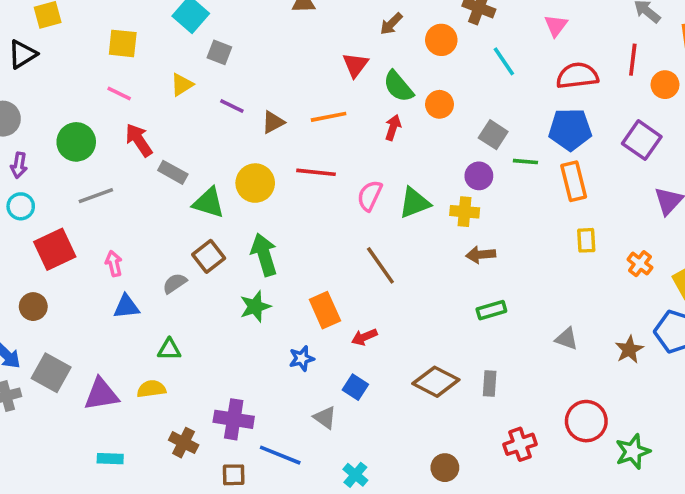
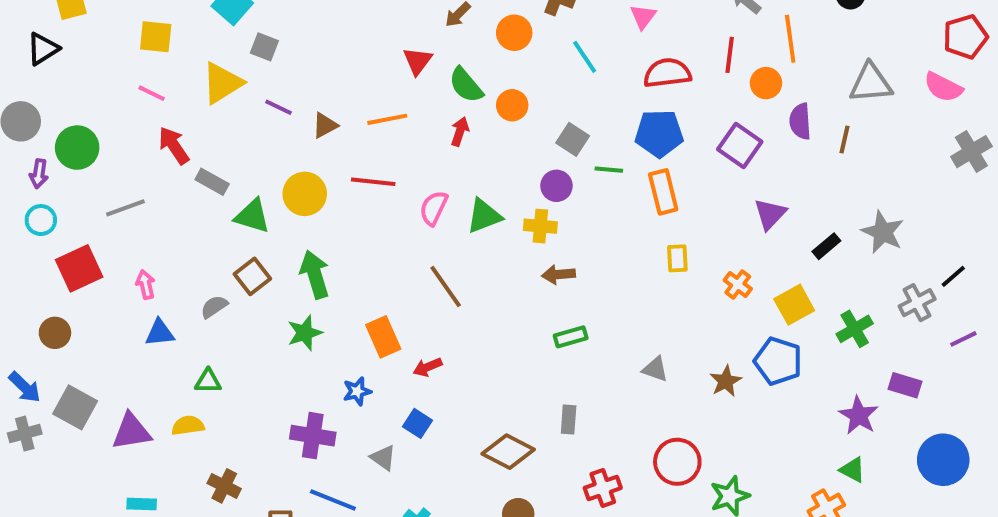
yellow triangle: (182, 85) -> (222, 83), size x1.6
green circle: (76, 142) -> (77, 148), moved
brown diamond: (436, 382) -> (508, 452), moved
purple cross: (234, 419) -> (313, 436), moved

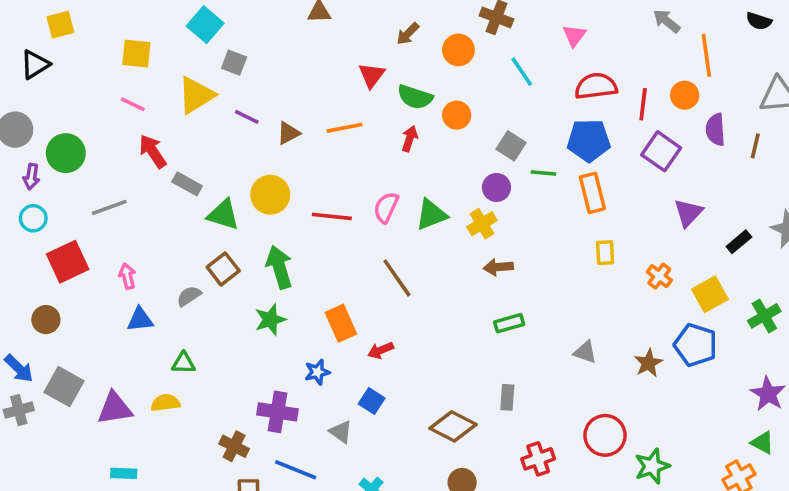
red line: (730, 55) -> (643, 104), moved
green semicircle: (466, 85) -> (415, 97), turned -32
red line: (373, 182) -> (332, 216), moved
yellow cross: (540, 226) -> (482, 224), turned -36
brown cross: (224, 486) -> (234, 446), moved

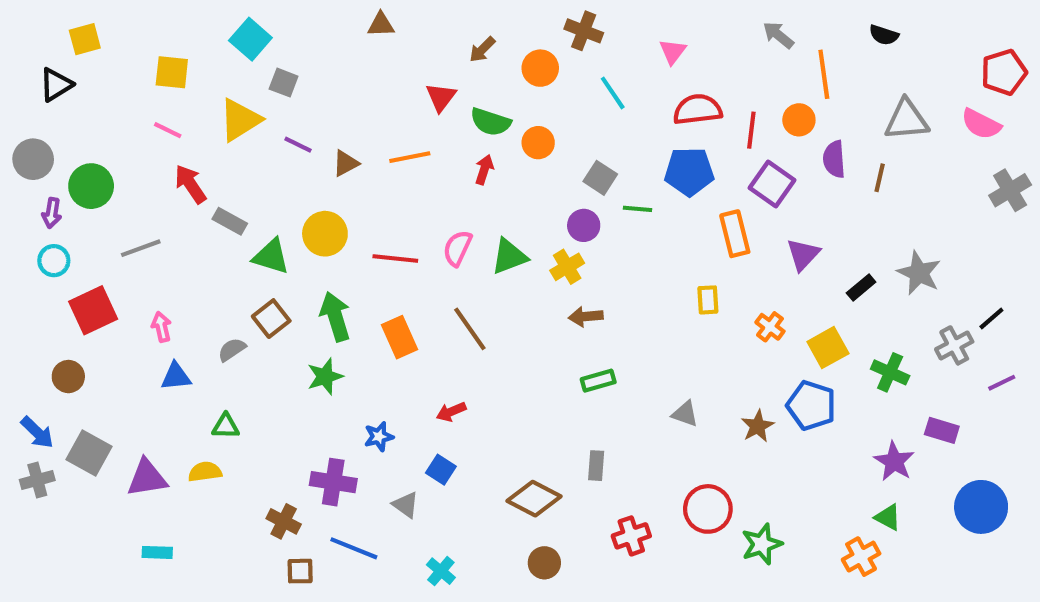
orange rectangle: (592, 193) -> (735, 234), moved
green cross: (764, 316) -> (890, 372), turned -36
orange rectangle: (341, 323) -> (399, 337), moved

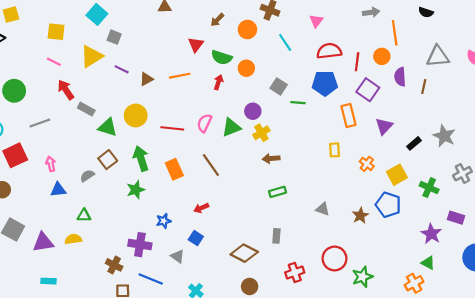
gray arrow: (778, 35) -> (371, 12), turned 133
purple circle: (584, 225) -> (253, 111), moved

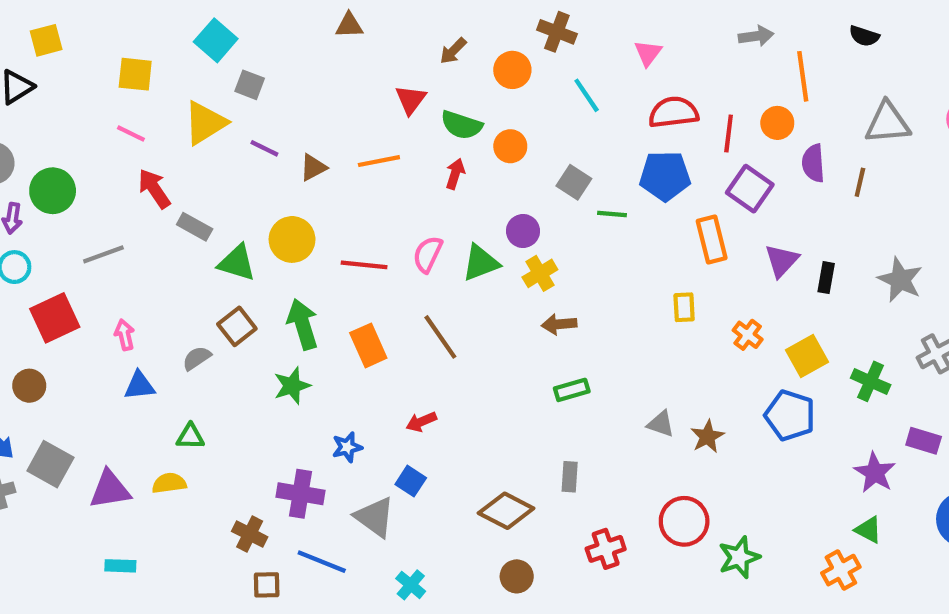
black rectangle: (414, 143) -> (826, 278), moved, turned -40
brown star: (360, 215) -> (707, 437), moved
gray triangle: (178, 256) -> (375, 517), size x1.5

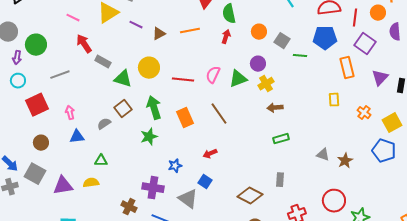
green semicircle: (462, 125) -> (229, 14), turned 60
orange circle: (510, 146) -> (259, 32), moved
brown circle: (29, 386) -> (41, 143), moved

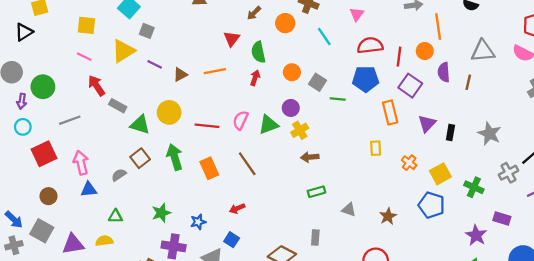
pink arrow: (70, 113) -> (81, 163), size x1.5
green star: (149, 137) -> (161, 213), moved
gray triangle: (323, 155) -> (349, 210), moved

